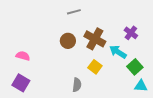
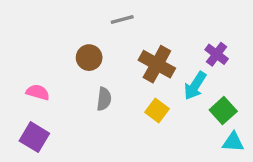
brown circle: (68, 41) -> (89, 58), moved
cyan arrow: (118, 52) -> (195, 86), turned -90
gray semicircle: (77, 85) -> (104, 99), moved

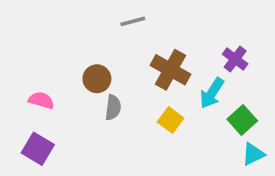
brown circle: (89, 58) -> (97, 79), moved
cyan triangle: (233, 142) -> (253, 154), turned -30

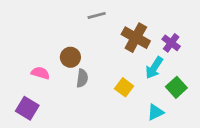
brown cross: (171, 70) -> (136, 38), moved
pink semicircle: (41, 100) -> (40, 73), moved
cyan triangle: (253, 154) -> (155, 112), moved

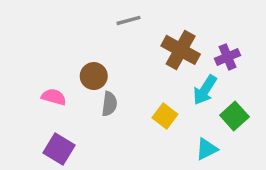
purple cross: (171, 43) -> (227, 57), turned 30
purple square: (27, 108) -> (59, 149), moved

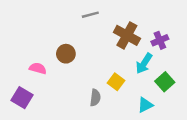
gray semicircle: (109, 104) -> (95, 98), moved
purple square: (59, 149) -> (22, 98), moved

